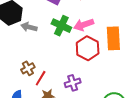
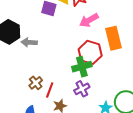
pink arrow: (84, 25) -> (89, 20), moved
green cross: (61, 26) -> (82, 67), moved, turned -30

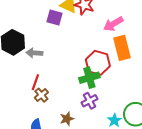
pink arrow: (89, 20) -> (113, 24), moved
red line: (50, 90) -> (35, 82), moved

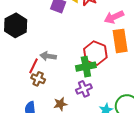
gray arrow: (34, 53) -> (48, 56), moved
brown cross: (41, 95) -> (38, 79), turned -32

